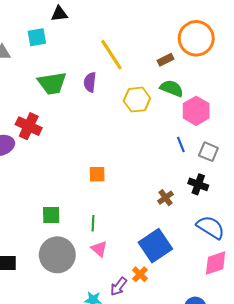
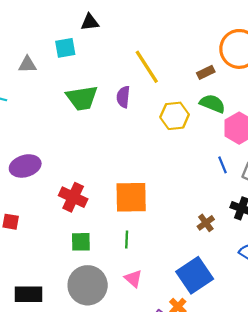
red cross: (29, 126) -> (73, 197), moved
orange square: (97, 174) -> (131, 197), size x1.8
green line: (93, 223) -> (127, 240), moved

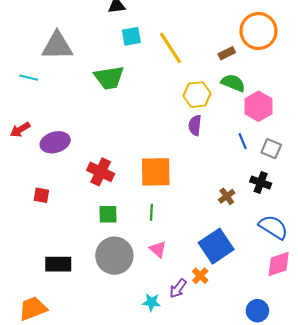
cyan square: (65, 48) -> (131, 36), moved
gray triangle: (27, 65) -> (57, 46), size x1.8
purple semicircle: (123, 97) -> (195, 125), moved

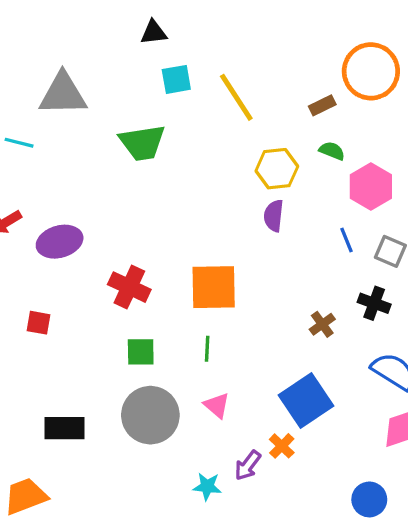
green semicircle: (233, 83) -> (332, 151), size x0.7

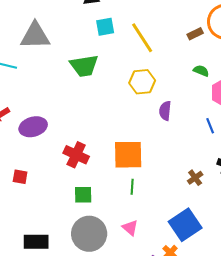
brown rectangle: (322, 105) -> (195, 34), moved
yellow hexagon: (277, 169) -> (142, 82), moved
green line: (207, 349) -> (132, 187), moved

